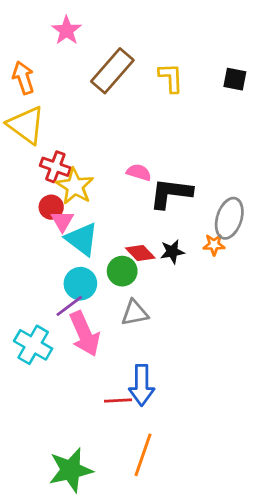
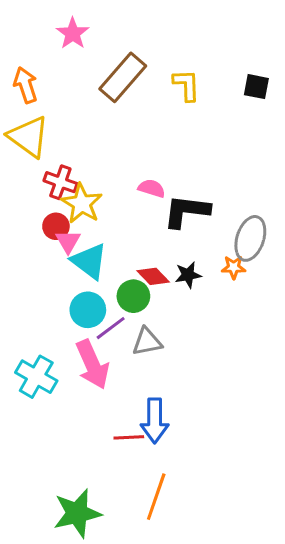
purple line: (69, 306) -> (111, 328), moved

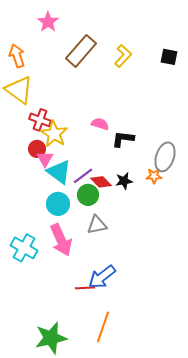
yellow L-shape: (187, 85) -> (123, 56), turned 45
black L-shape: (187, 211) -> (123, 139), size x0.7
purple line: (111, 328) -> (83, 176), moved
blue arrow: (155, 421) -> (102, 277), turned 52

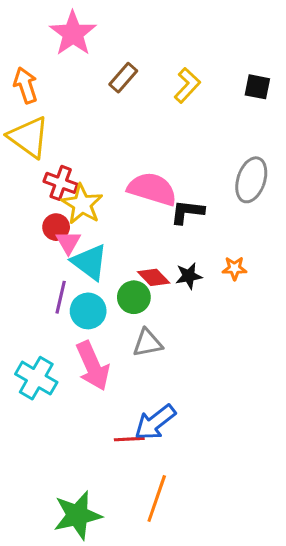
pink star: (48, 22) -> (73, 33), size x1.4
brown rectangle: (81, 51) -> (123, 78), size x0.6
pink semicircle: (100, 124) -> (152, 189), size x1.8
gray ellipse: (165, 157) -> (251, 180), moved
purple line: (83, 176) -> (61, 297), moved, turned -40

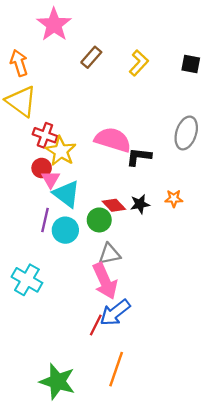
pink arrow: (93, 366) -> (105, 281), moved
red line: (129, 439) -> (96, 325), turned -60
green star: (77, 515) -> (57, 382), turned 30

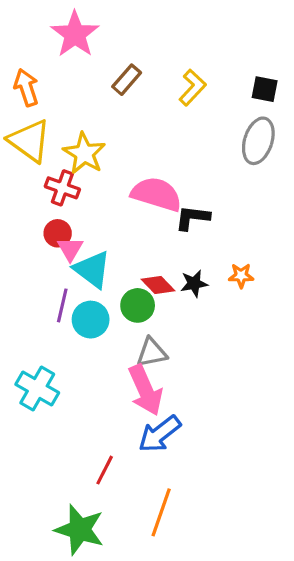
gray ellipse: (186, 133) -> (258, 141), moved
yellow star: (61, 151) -> (84, 153), moved
red line: (96, 325) -> (105, 470), moved

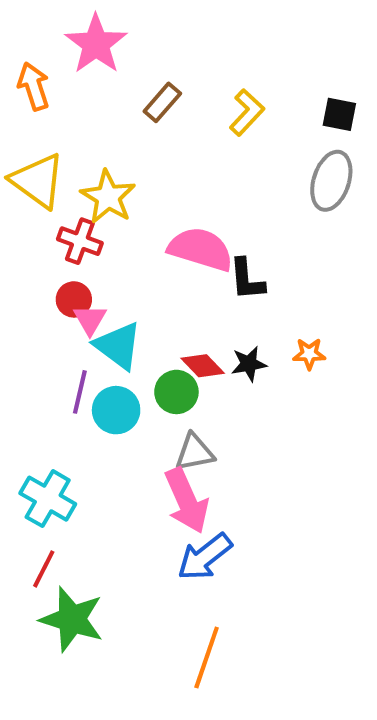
orange arrow: (26, 88) -> (34, 86), moved
black L-shape: (192, 218) -> (247, 279), turned -102
red line: (105, 470) -> (44, 569), moved
green star: (80, 530) -> (72, 619), moved

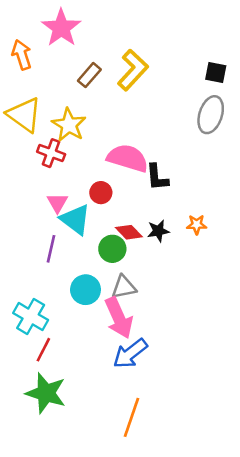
brown rectangle: (162, 102) -> (89, 75), moved
yellow L-shape: (247, 112) -> (133, 70), moved, size x1.4
red circle: (74, 299) -> (101, 193), moved
cyan circle: (116, 410) -> (86, 290), moved
red line: (44, 569) -> (43, 350), moved

